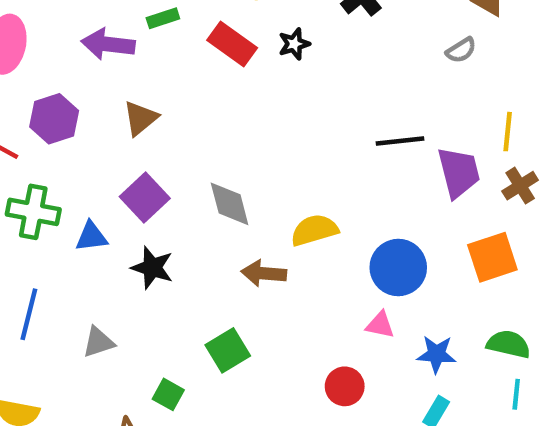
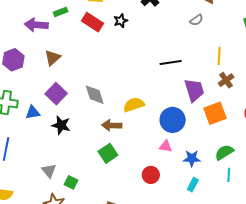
purple trapezoid: (459, 172) -> (194, 90), moved
gray triangle: (98, 342) -> (49, 171), moved, turned -49
green semicircle: (509, 344) -> (224, 152), turned -42
green square: (228, 350) -> (108, 153), moved

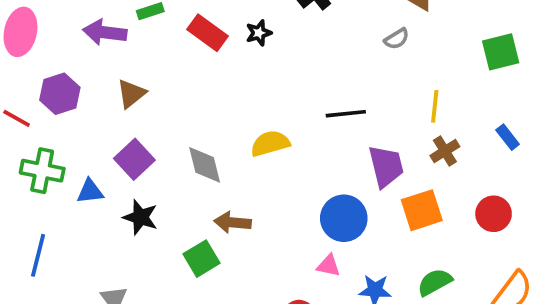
yellow semicircle: (134, 105) -> (270, 143), moved
green square: (108, 153) -> (201, 259), moved

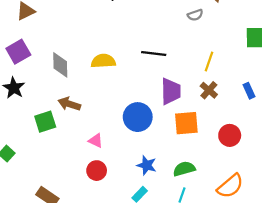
brown cross: (445, 151) -> (209, 90), turned -30
pink triangle: (329, 266) -> (96, 141), moved

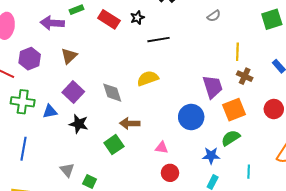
black line: (154, 54) -> (158, 40), moved
green semicircle: (184, 169) -> (231, 138), moved

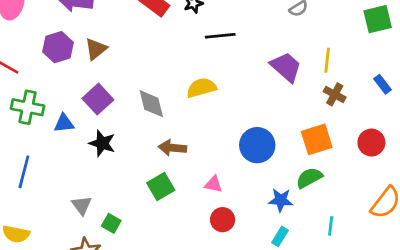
purple hexagon: (30, 59) -> (58, 47), moved
purple trapezoid: (213, 87) -> (286, 67), moved, turned -35
green square: (114, 145) -> (161, 187), moved

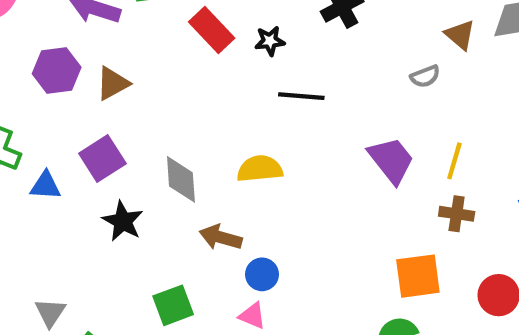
brown cross: (335, 94) -> (457, 214), turned -30
black star: (102, 143) -> (123, 221), moved
blue circle: (257, 145) -> (262, 274), moved, size x0.6
brown arrow: (172, 148) -> (221, 237), moved

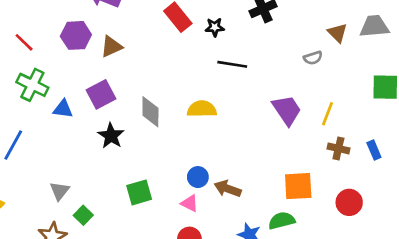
brown cross: (457, 214) -> (338, 148), moved
brown arrow: (221, 237) -> (228, 189), moved

